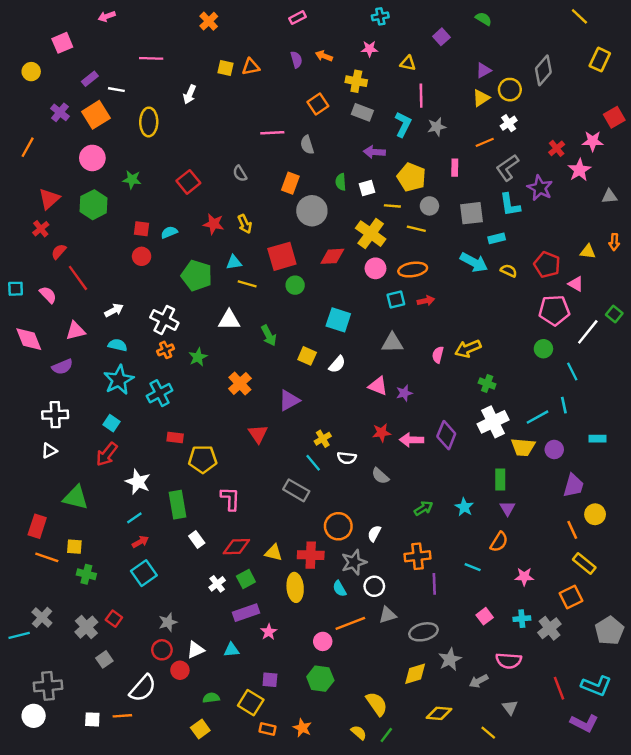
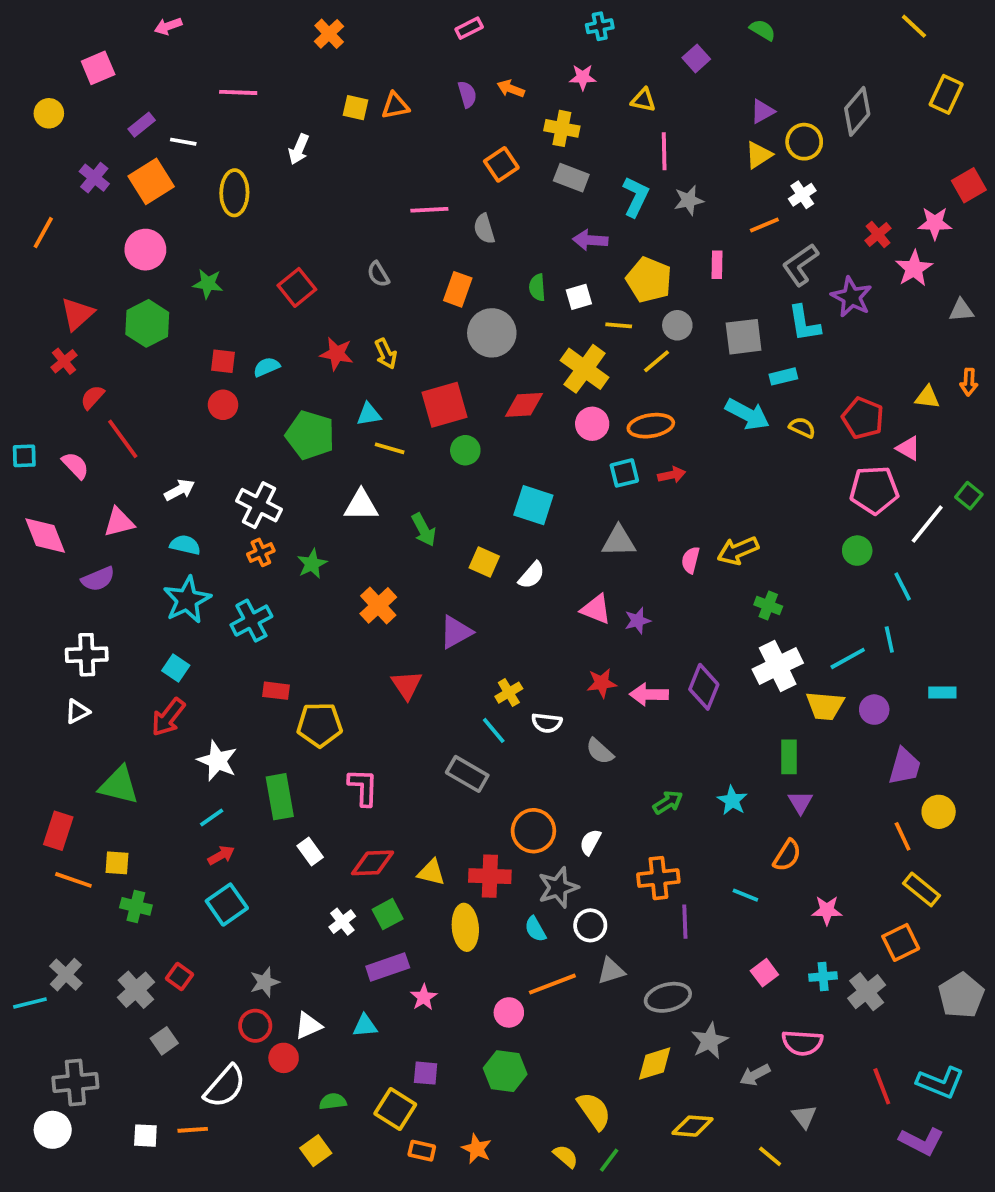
yellow line: (416, 229) -> (657, 361), turned -54

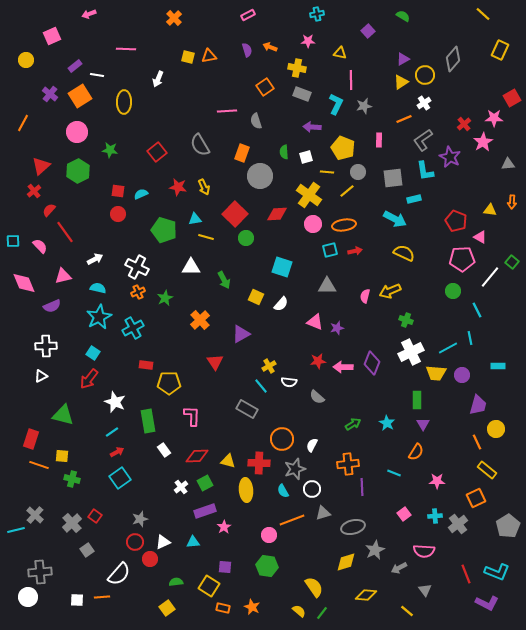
gray semicircle: (378, 274) -> (200, 145), size x1.6
red square: (444, 405) -> (235, 214), turned -30
yellow semicircle: (802, 428) -> (404, 253), moved, size x1.5

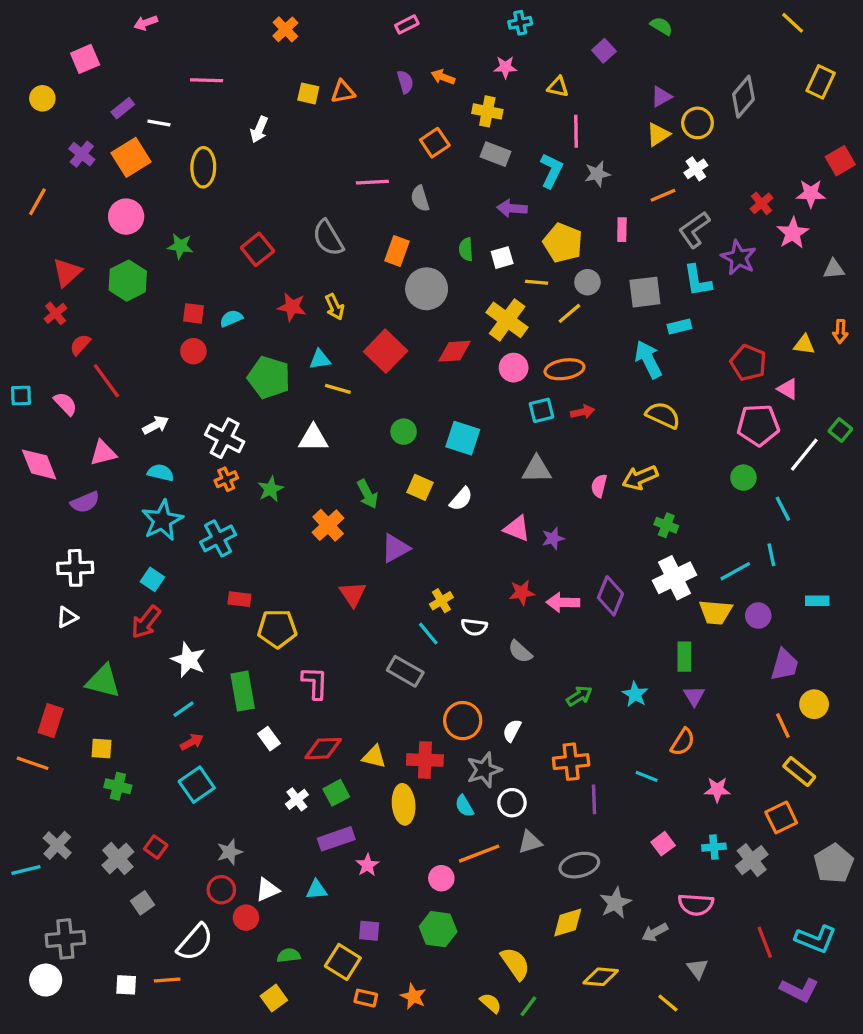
cyan arrow: (395, 219) -> (648, 359), turned -145
green circle: (246, 238) -> (404, 432), moved
green arrow: (224, 280) -> (367, 494), moved
orange line: (39, 465) -> (33, 763), moved

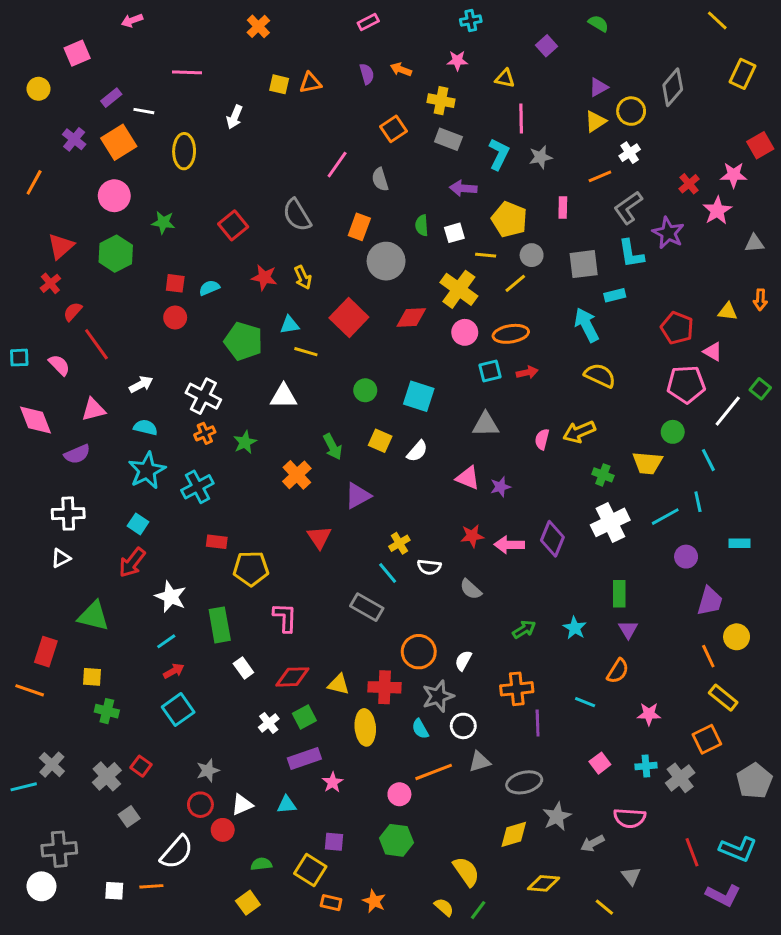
pink line: (372, 182) -> (337, 165), turned -52
yellow trapezoid: (716, 612) -> (647, 463), moved

